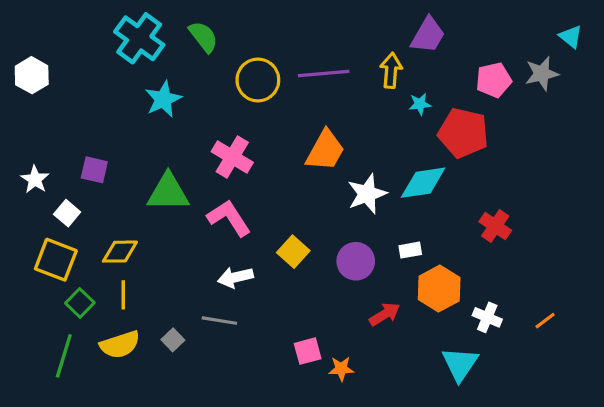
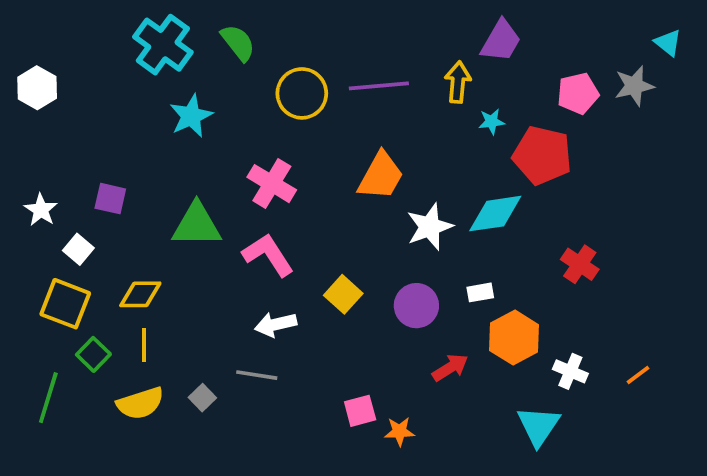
green line: (64, 356) -> (48, 398), moved

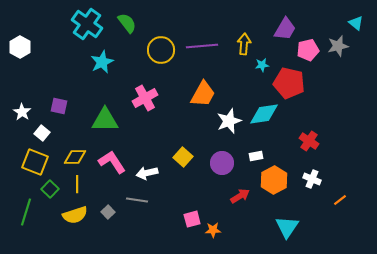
purple trapezoid: (501, 41) -> (285, 29), moved
pink cross: (272, 184) -> (145, 98), turned 30
pink L-shape: (268, 255) -> (112, 162), moved
white cross: (570, 371) -> (312, 179), moved

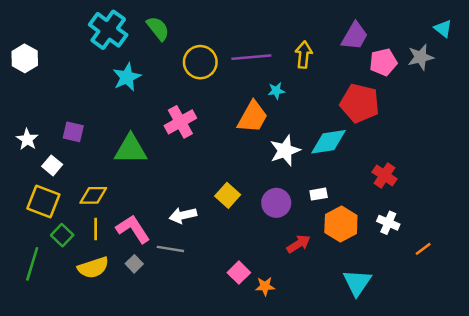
cyan star: (262, 65) -> (276, 91), moved
pink L-shape: (112, 162) -> (133, 229), moved
pink square: (192, 219) -> (239, 273), turned -30

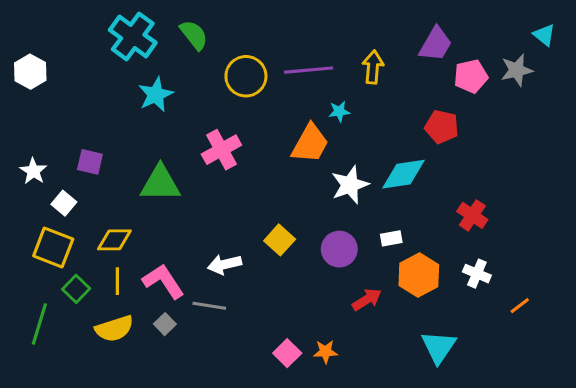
red pentagon: (360, 103) -> (442, 127), size x0.7
pink square: (239, 273) -> (287, 353), moved

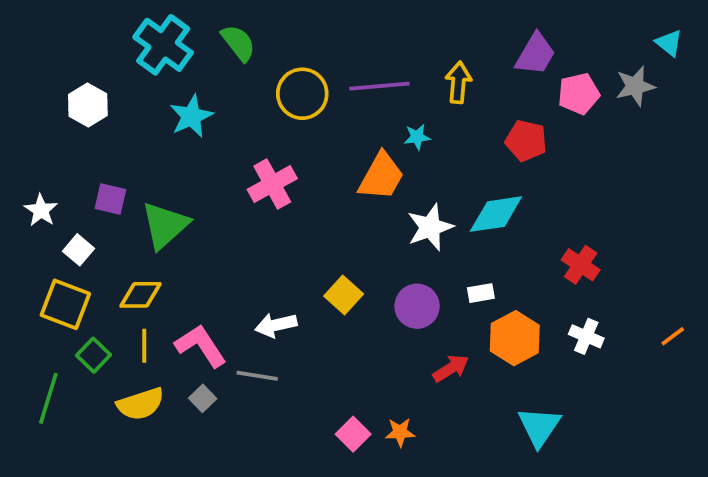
white hexagon: (30, 72) -> (88, 105), moved
red pentagon: (442, 127) -> (526, 141), moved
green triangle: (160, 183) -> (165, 225), moved, turned -42
orange line: (520, 306) -> (673, 336), moved

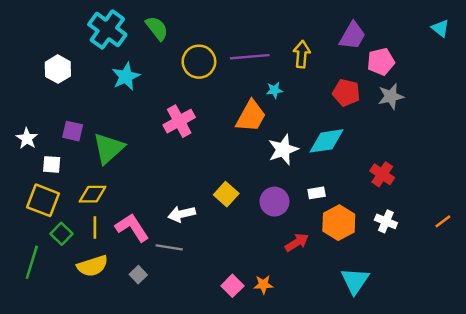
gray star: (635, 86) -> (391, 96), moved
white square: (78, 250) -> (52, 164), turned -36
gray square: (203, 398) -> (138, 275), moved

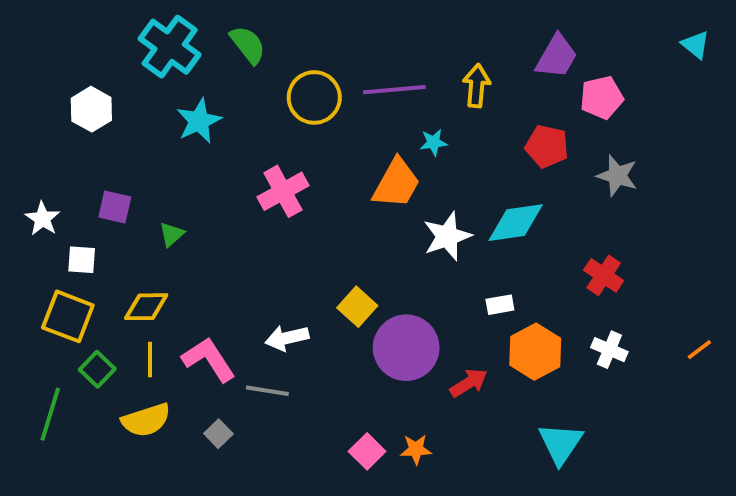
gray star: (391, 96) -> (617, 176), moved, turned 30
green triangle: (109, 148) -> (172, 234), size x0.5
purple circle: (274, 202) -> (406, 348), moved, size x1.4

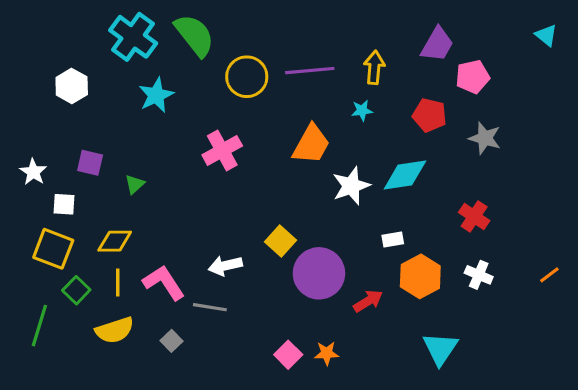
green semicircle: (248, 45) -> (195, 35), size x1.4
cyan star: (433, 142) -> (362, 111), moved

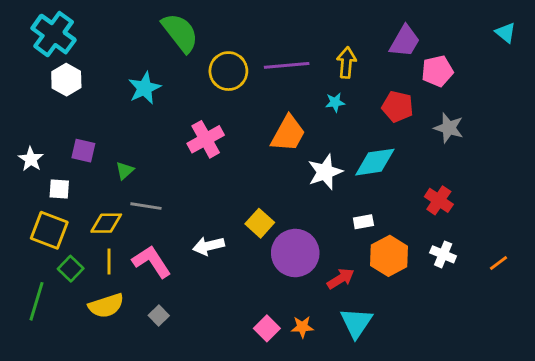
cyan cross: (133, 37) -> (54, 34), moved
orange line: (549, 275) -> (498, 263), moved
gray line: (210, 307) -> (146, 206), moved
cyan triangle: (440, 349) -> (356, 323), moved

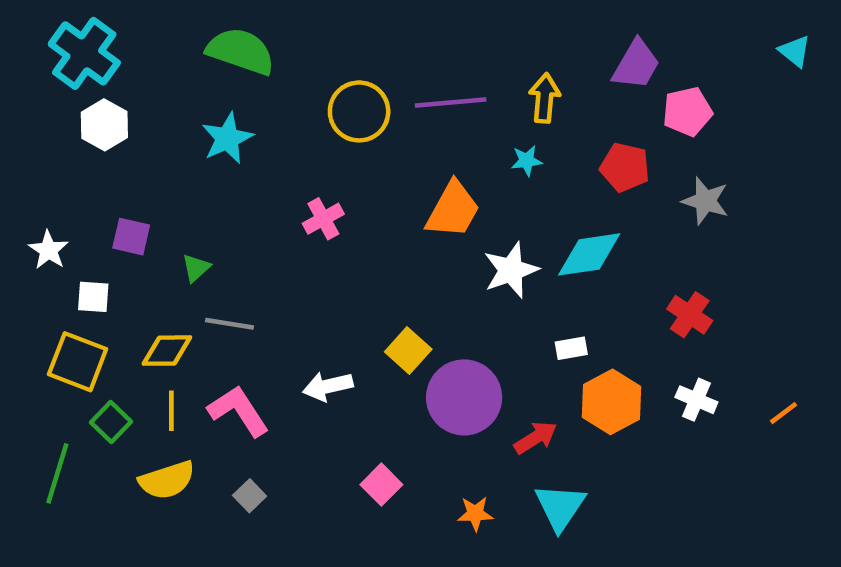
green semicircle: (180, 33) -> (241, 51), moved, turned -33
pink cross: (206, 139) -> (323, 219), size x0.7
pink square: (267, 328) -> (381, 485), moved

